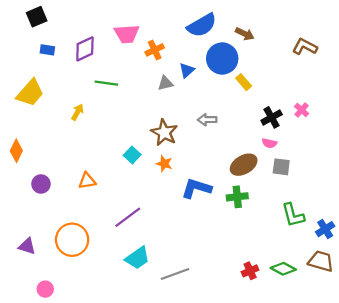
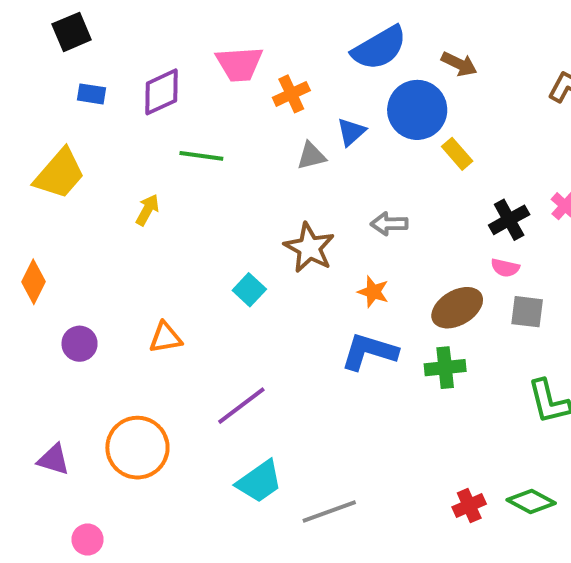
orange star: (164, 164) -> (373, 292), moved

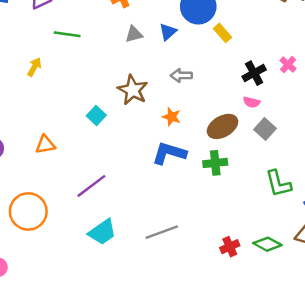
blue triangle: (351, 132) -> (168, 32), moved
gray square: (527, 312) -> (265, 129), turned 35
gray line: (329, 512) -> (162, 232), moved

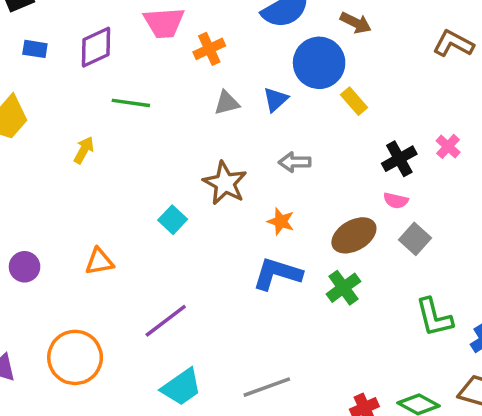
green cross: (215, 163) -> (343, 288), turned -30

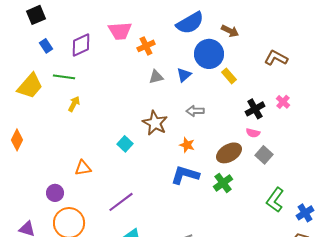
brown L-shape: (453, 44) -> (276, 58), moved
blue rectangle: (35, 49) -> (46, 46), turned 48
green line: (131, 103) -> (64, 77), moved
purple circle: (25, 267) -> (55, 193), moved
green L-shape: (434, 317) -> (275, 200), turned 50

